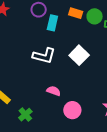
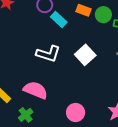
cyan rectangle: (52, 23) -> (59, 19), turned -63
pink semicircle: (54, 91) -> (36, 90), moved, size x1.6

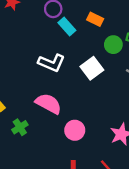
green circle: (103, 15) -> (113, 45), moved
pink semicircle: (36, 90) -> (48, 104), moved

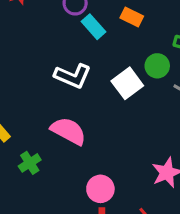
green circle: (113, 45) -> (157, 66), moved
pink circle: (75, 130) -> (100, 189), moved

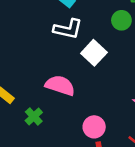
white L-shape: (73, 76) -> (68, 29), moved
white square: (127, 83) -> (94, 53), moved

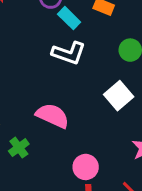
white square: (94, 53) -> (119, 96), moved

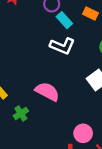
pink circle: (86, 167) -> (83, 133), moved

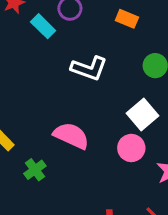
cyan rectangle: (64, 20) -> (43, 26), moved
pink circle: (83, 133) -> (131, 148), moved

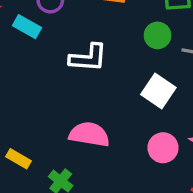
pink circle: (131, 148) -> (163, 148), moved

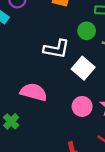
white L-shape: (88, 58) -> (56, 49), moved

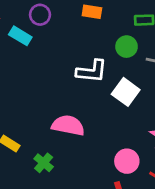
pink circle: (82, 106) -> (127, 161), moved

